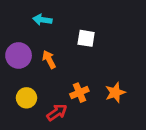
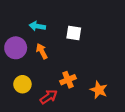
cyan arrow: (42, 20) -> (37, 26), moved
orange star: (115, 93) -> (99, 90), moved, turned -30

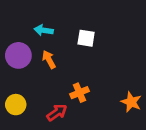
yellow circle: (22, 84) -> (16, 105), moved
orange star: (99, 90) -> (131, 102), moved

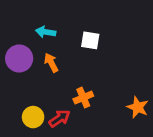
yellow circle: (16, 105) -> (33, 117), moved

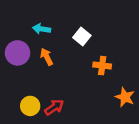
white square: (90, 40) -> (82, 36), turned 30
orange cross: (83, 98) -> (102, 66), moved, turned 30

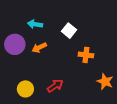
orange arrow: (47, 57) -> (39, 48), turned -88
red arrow: (54, 107) -> (55, 86), moved

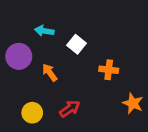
white square: (69, 31) -> (76, 44), moved
orange arrow: (39, 48) -> (50, 72), moved, turned 80

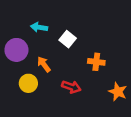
red arrow: (70, 109) -> (71, 87), moved, turned 54
yellow circle: (32, 113) -> (28, 83), moved

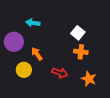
white square: (68, 39) -> (78, 33), moved
orange star: (118, 92) -> (89, 79), moved

